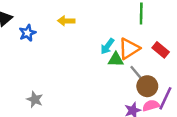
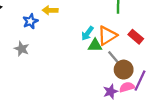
blue star: (27, 33) -> (30, 21), moved
gray star: (35, 99) -> (22, 49), moved

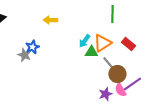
blue star: (30, 21) -> (32, 47), moved
purple line: (140, 81) -> (132, 84), turned 30
pink semicircle: (127, 87) -> (120, 90), turned -104

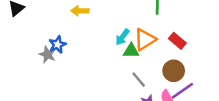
gray line: (108, 63) -> (139, 80), moved
brown circle: (117, 74) -> (174, 71), moved

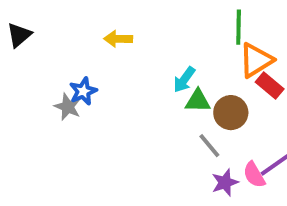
orange triangle: (145, 40) -> (256, 60), moved
brown circle: (174, 71) -> (231, 113), moved

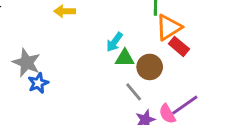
blue star: (83, 91) -> (38, 83), moved
gray star: (68, 107) -> (27, 63), size x1.4

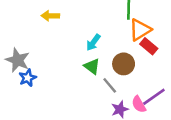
green triangle: (125, 58) -> (92, 66), moved, turned 36

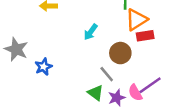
red rectangle: (149, 46) -> (145, 36), turned -49
green triangle: (92, 66) -> (96, 93), moved
blue star: (28, 78) -> (43, 67), moved

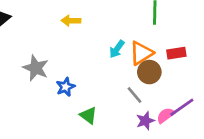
orange triangle: (136, 20) -> (141, 53), moved
green triangle: (96, 93) -> (88, 115), moved
pink semicircle: (135, 93) -> (166, 115), turned 84

